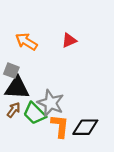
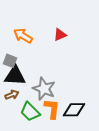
brown arrow: (14, 110) -> (12, 95), turned 32
green trapezoid: (34, 113) -> (30, 112), moved

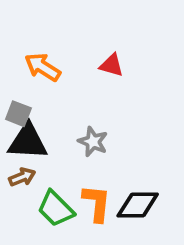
red triangle: (60, 35) -> (112, 65), turned 40
gray star: (44, 89) -> (93, 142), moved, size x0.7

